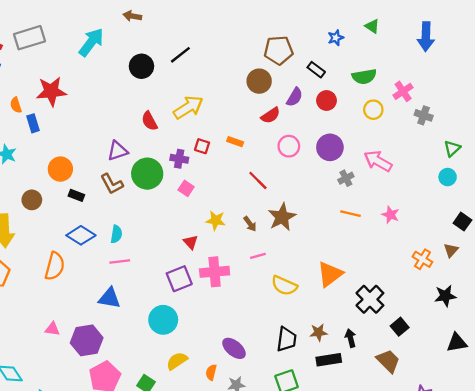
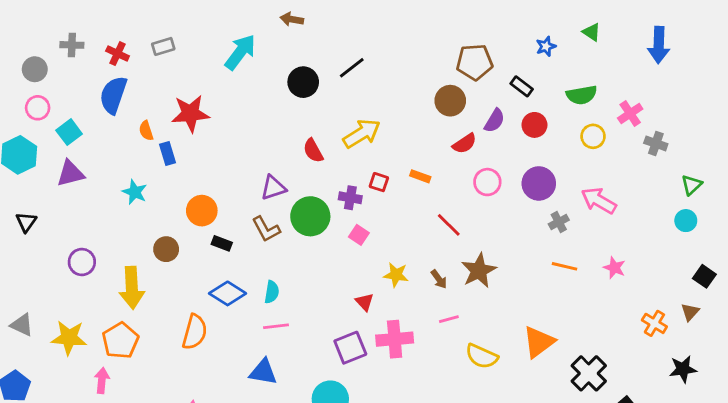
gray rectangle: (30, 38) -> (163, 46), size x0.6

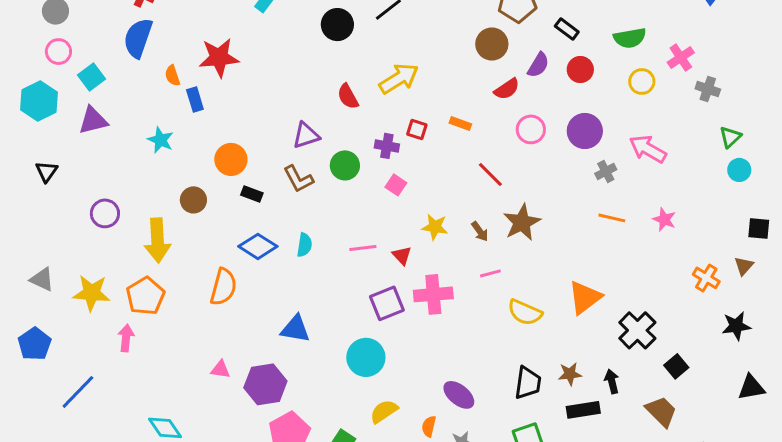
green triangle: (692, 185) -> (730, 137), moved
green circle: (310, 216) -> (345, 165), size x0.7
black square: (704, 276) -> (759, 228), turned -30
pink line: (276, 326) -> (363, 248), moved

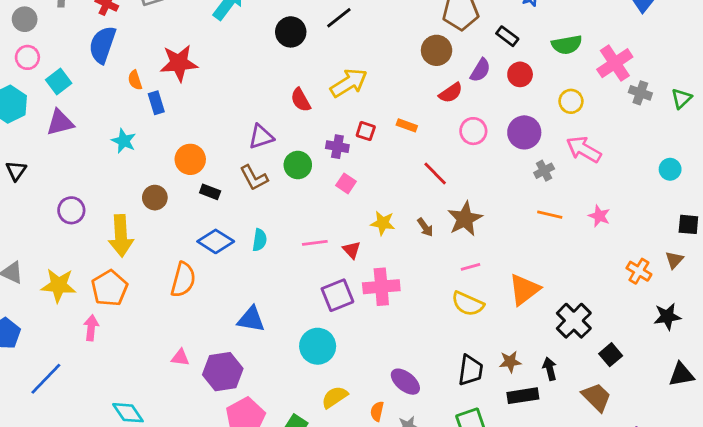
pink cross: (681, 58) -> (615, 63), size x1.4
yellow circle: (642, 82) -> (571, 101), moved
green triangle: (730, 137) -> (681, 98), moved
pink line: (490, 273) -> (470, 267), moved

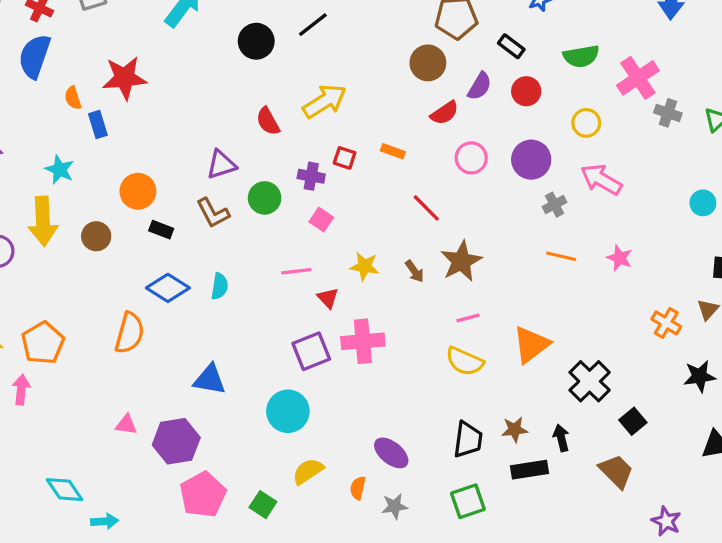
yellow arrow: (121, 236) -> (43, 221), moved
pink line: (315, 243) -> (296, 271), moved

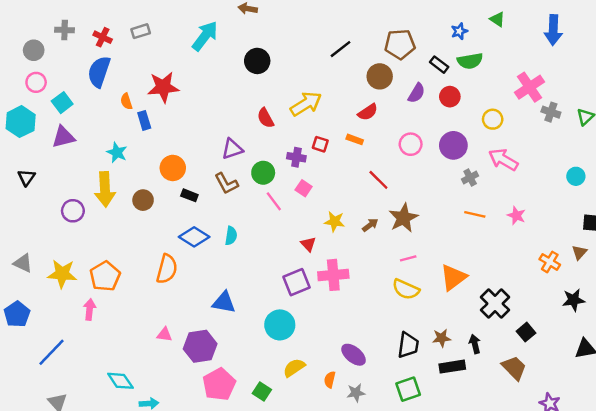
black line: (313, 25) -> (340, 49), moved
green semicircle: (581, 56) -> (470, 61), moved
red semicircle: (445, 113) -> (368, 112), moved
pink line: (296, 271) -> (274, 201), moved, turned 60
brown arrow: (415, 271) -> (370, 225), turned -91

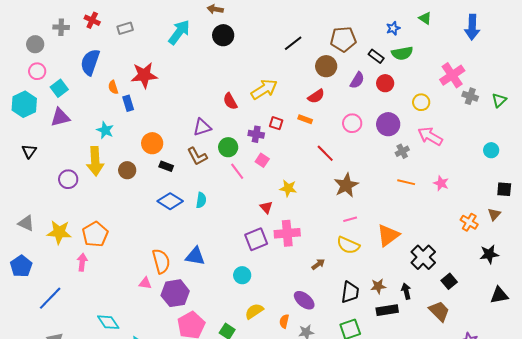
red cross: (103, 37) -> (92, 20), moved
black circle: (257, 61) -> (223, 35), moved
brown arrow: (370, 225) -> (318, 264), moved
orange semicircle: (167, 269) -> (161, 261), moved, turned -30
cyan circle: (280, 325) -> (242, 275), size x0.7

